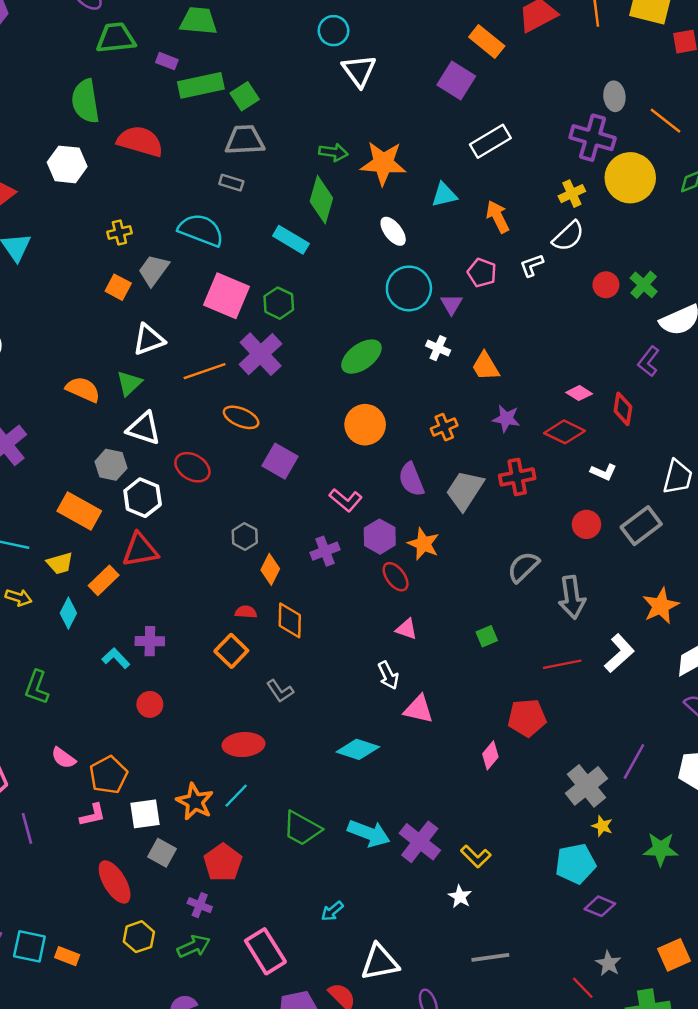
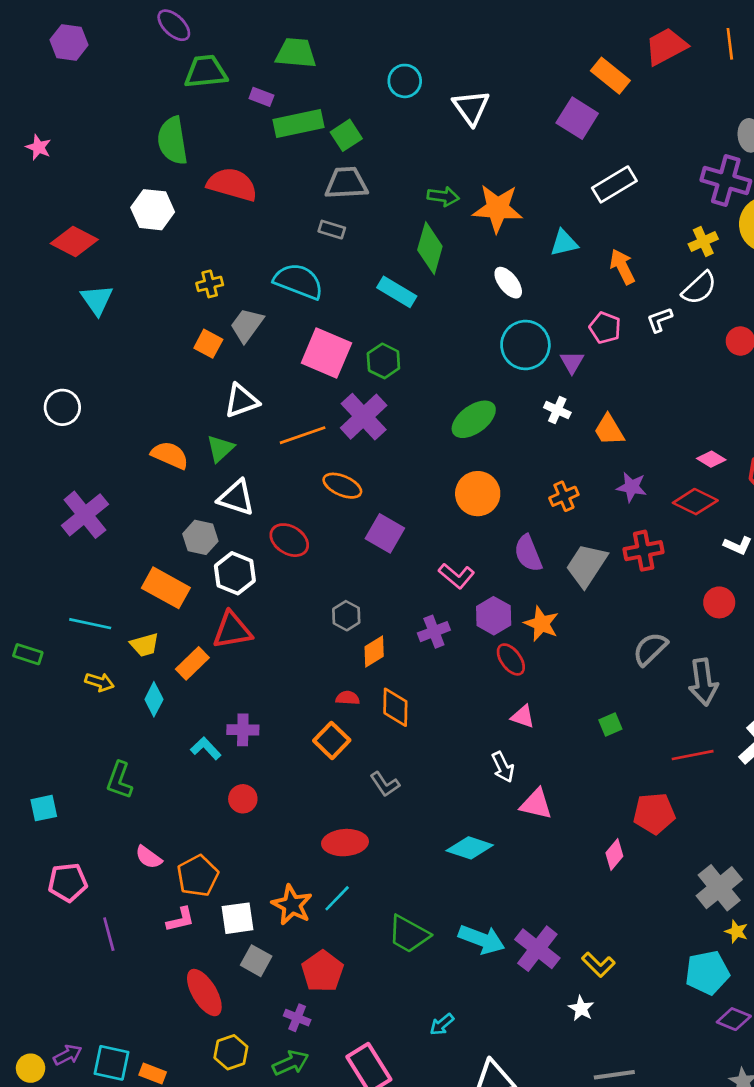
cyan circle: (333, 31) -> (405, 81), moved
orange diamond: (270, 569) -> (374, 652), turned 32

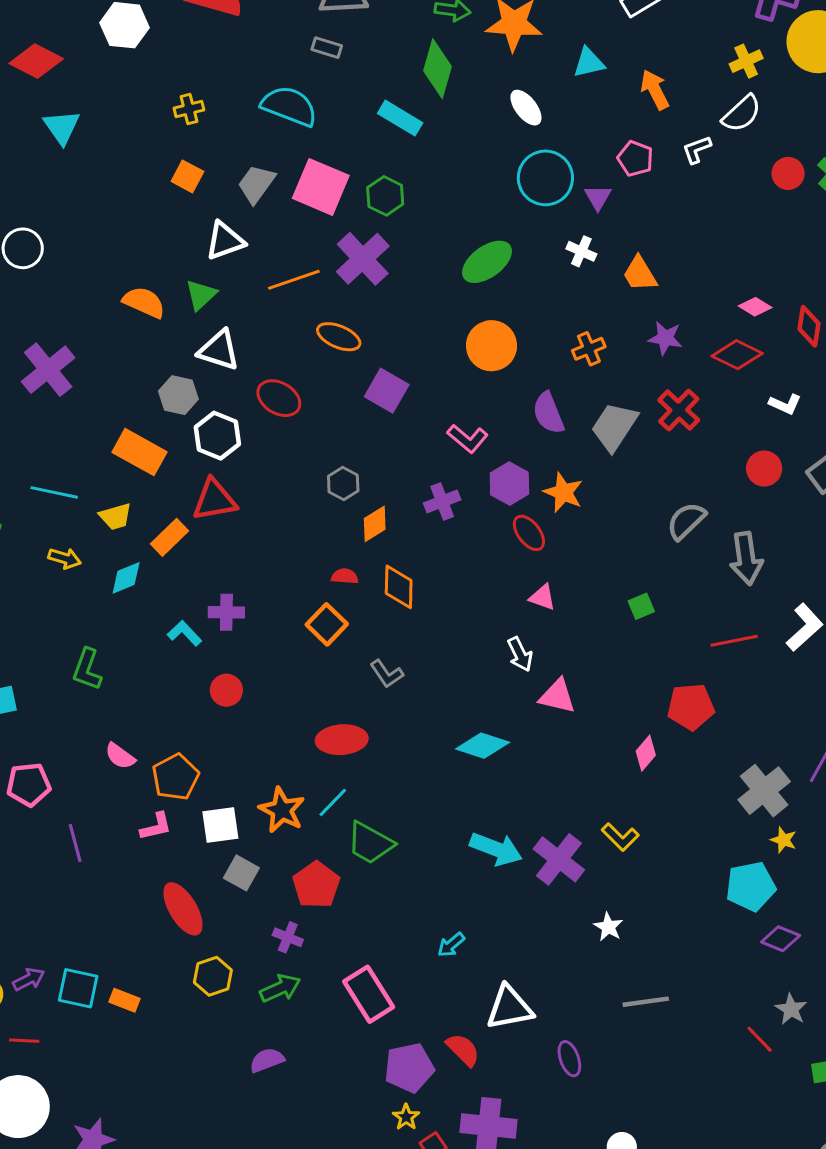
gray trapezoid: (247, 325) -> (256, 184), moved
red cross: (644, 551) -> (679, 410), turned -36
cyan diamond: (154, 699) -> (126, 578), turned 40
green trapezoid: (409, 934) -> (370, 843), moved
yellow L-shape: (598, 965) -> (620, 837), moved

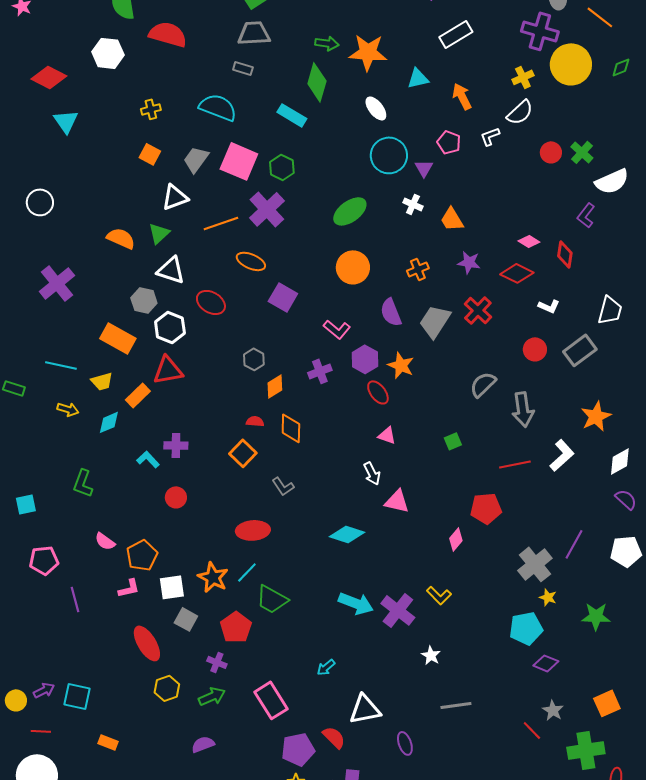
orange rectangle: (125, 1000) -> (108, 742), moved

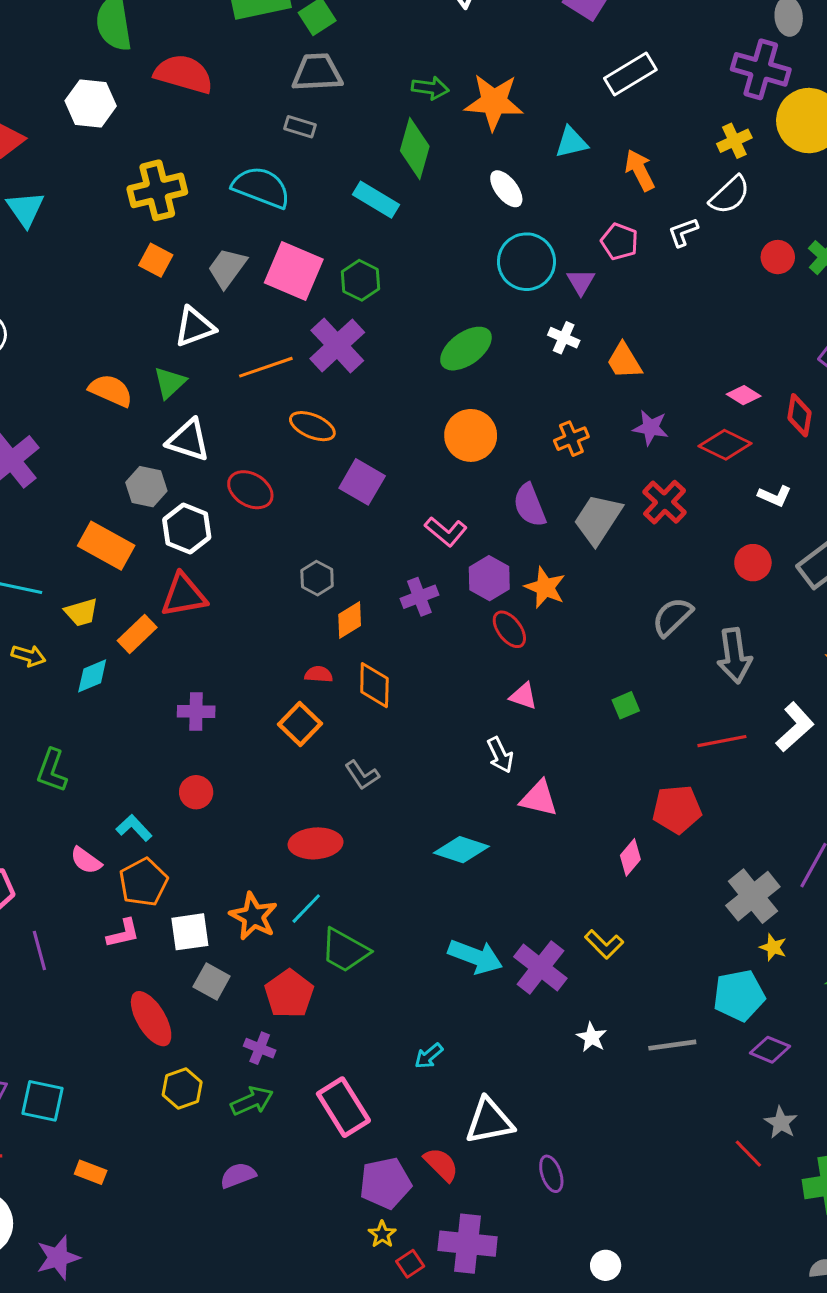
yellow cross: (151, 109) -> (157, 190), size x1.8
cyan L-shape: (148, 459) -> (134, 828), moved
gray line: (456, 705) -> (672, 1045), moved

